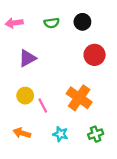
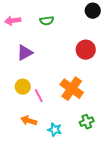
black circle: (82, 22) -> (93, 11), moved
orange arrow: (22, 133) -> (29, 121), moved
cyan star: (60, 134) -> (55, 130), moved

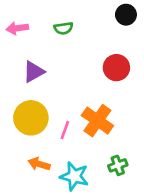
yellow circle: (23, 87) -> (31, 118), size x1.6
pink line: (39, 96) -> (65, 130), moved, turned 48
cyan star: (55, 130) -> (74, 176), size x1.5

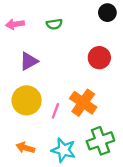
orange arrow: (39, 164) -> (25, 148), moved
green cross: (118, 165) -> (100, 141), size x1.6

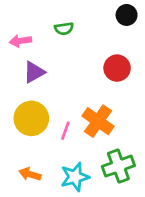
pink arrow: (15, 24) -> (20, 41), moved
cyan star: (63, 150) -> (75, 177), turned -30

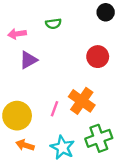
yellow circle: (31, 118) -> (17, 116), moved
cyan star: (75, 177) -> (62, 147), turned -30

